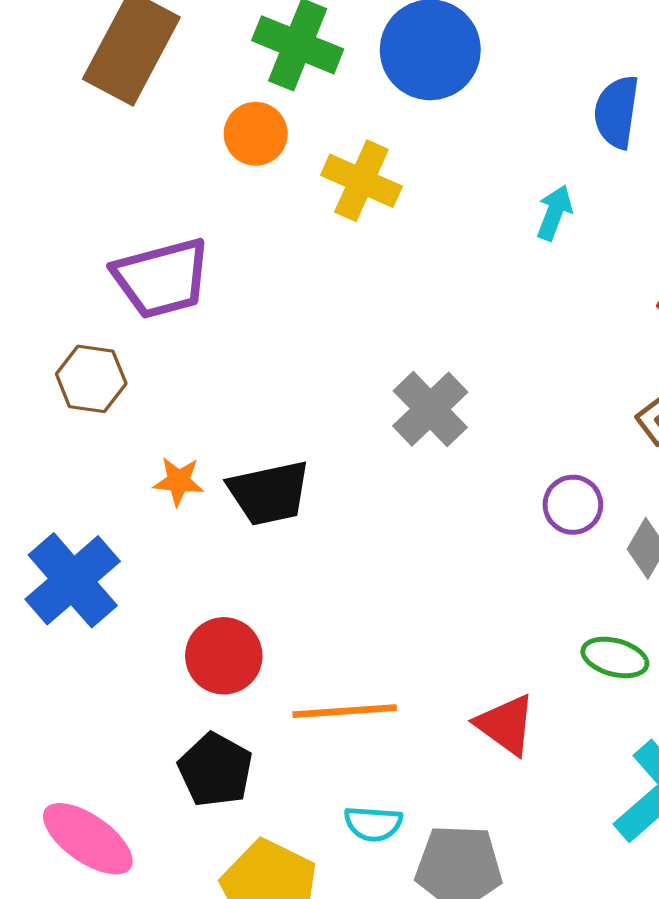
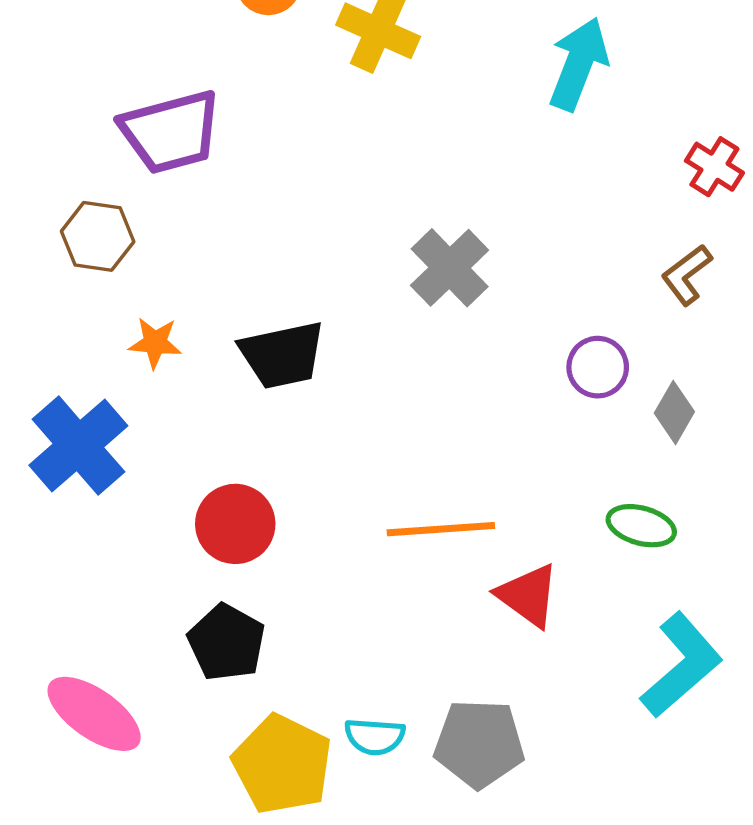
cyan arrow: (554, 213) -> (579, 64), size x1.6
orange star: (178, 481) -> (155, 343), moved
orange line: (345, 711) -> (441, 529), moved
cyan semicircle: (373, 824) -> (375, 737), moved

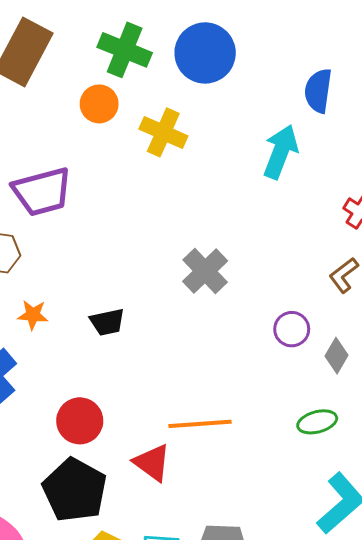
black trapezoid: (282, 355) -> (107, 322), size x0.7
green ellipse: (641, 526) -> (317, 422), turned -30
red triangle: (528, 595) -> (152, 463), moved
black pentagon: (227, 642) -> (75, 490), size x1.4

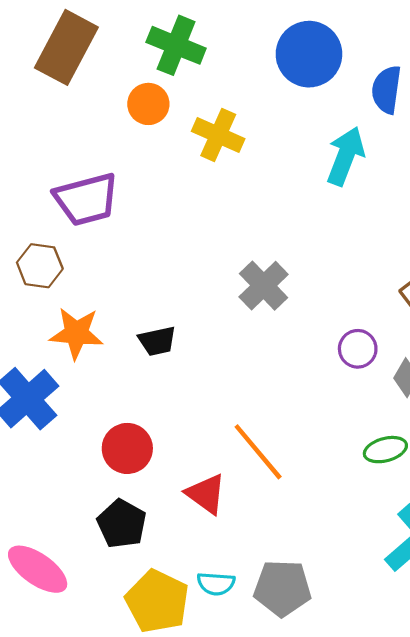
blue circle: (205, 53) -> (309, 54), moved
orange star: (33, 315) -> (76, 333), size x1.6
orange line: (200, 424) -> (258, 452), turned 54
black pentagon: (75, 490) -> (122, 524), size x0.7

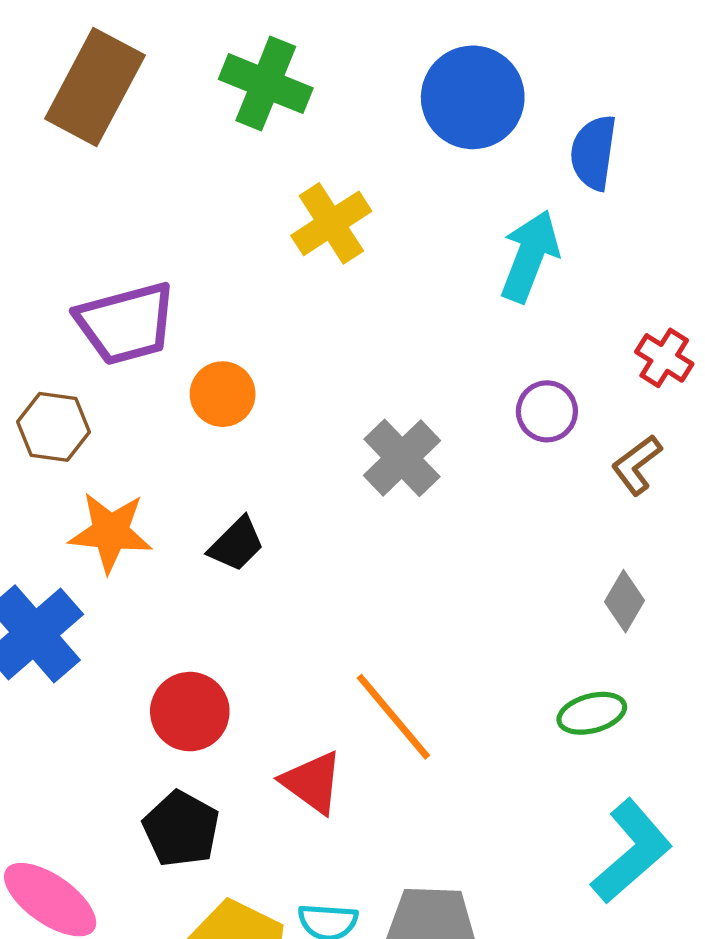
orange circle: (148, 104) -> (223, 394), moved
yellow cross: (218, 135) -> (331, 223), turned 33
black trapezoid: (157, 341) -> (236, 544), turned -33
purple circle: (358, 349) -> (547, 411), moved

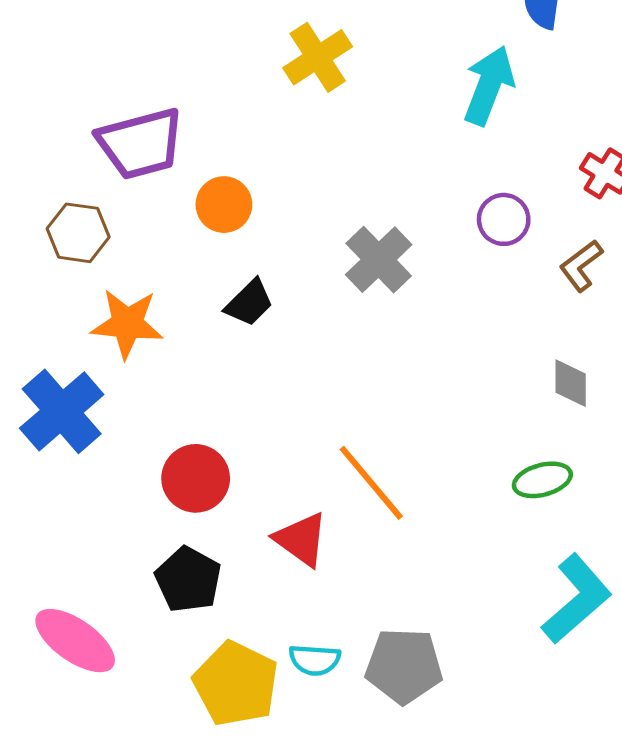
black trapezoid: (236, 544) -> (249, 303), moved
gray diamond: (625, 601) -> (571, 383), turned -30

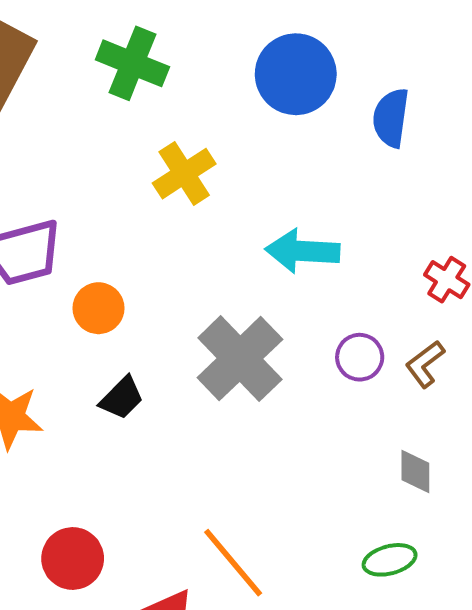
cyan arrow: (489, 86) -> (303, 251), moved, turned -108
purple circle: (504, 219) -> (360, 357), moved
gray cross: (379, 260) -> (240, 359), size x1.4

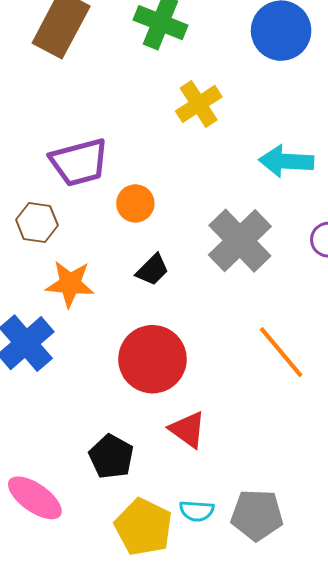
red circle: (73, 558) -> (152, 359), moved, size x1.5
orange line: (233, 563) -> (281, 352), moved

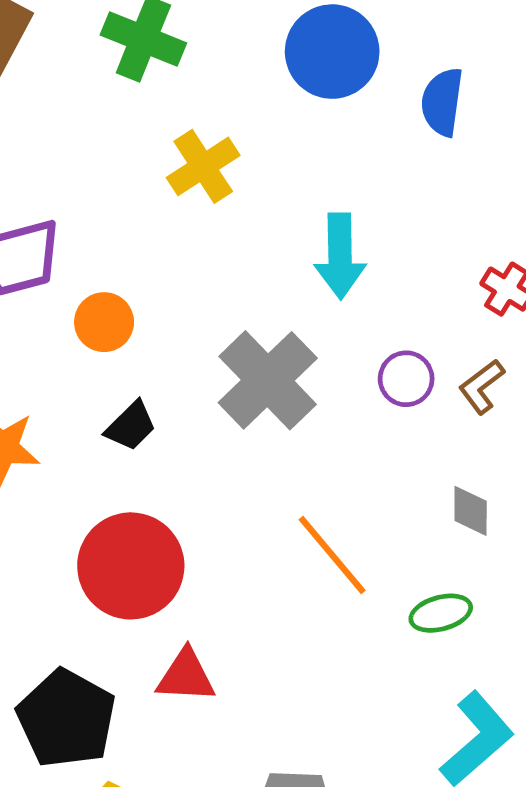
cyan arrow: (286, 161) -> (340, 256), turned -94
red triangle: (188, 430) -> (186, 676), turned -33
black pentagon: (111, 457) -> (66, 719), size x1.4

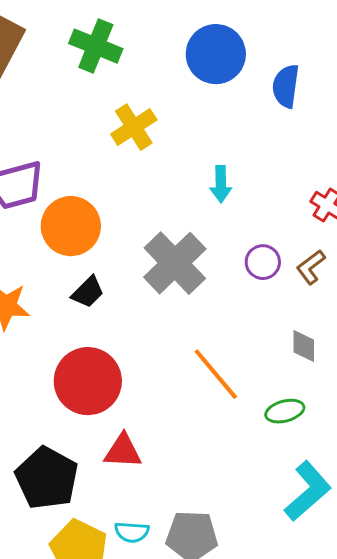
cyan arrow: (340, 256) -> (221, 184), size x0.7
orange circle: (104, 322) -> (71, 226), size x1.6

